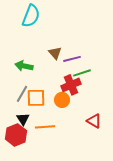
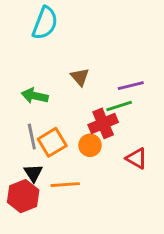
purple line: (72, 59) -> (131, 86), moved
gray line: (22, 94) -> (32, 137), turned -42
orange square: (36, 98) -> (52, 142), turned -30
red triangle: (94, 121) -> (137, 158), moved

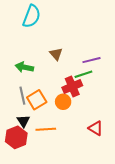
red triangle: (137, 158) -> (96, 128), moved

